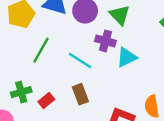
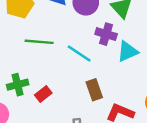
green line: (41, 50) -> (39, 42), turned 64
brown rectangle: (80, 94) -> (94, 90), moved

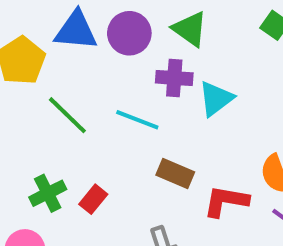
green line: (39, 42) -> (67, 115), turned 52
brown rectangle: (94, 90) -> (175, 174), turned -35

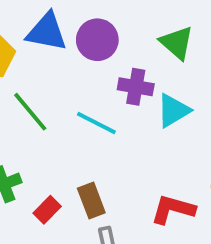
green triangle: (190, 29) -> (177, 43), moved
brown rectangle: (175, 174) -> (91, 201), moved, turned 40
red rectangle: (93, 199) -> (47, 210), moved

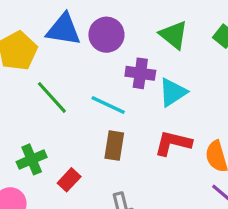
brown rectangle: (91, 201) -> (114, 146), moved, turned 32
red L-shape: (173, 209) -> (173, 143), moved

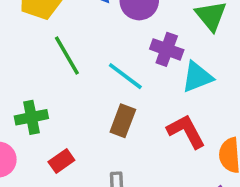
red L-shape: (173, 143) -> (186, 131), turned 36
red rectangle: (69, 180) -> (61, 161), moved

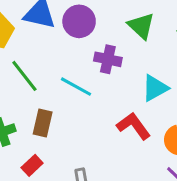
cyan triangle: (197, 77) -> (155, 88), moved
brown rectangle: (123, 121) -> (43, 123), moved

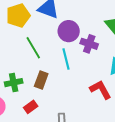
purple circle: (79, 21) -> (69, 31), moved
cyan line: (76, 87) -> (66, 59), turned 40

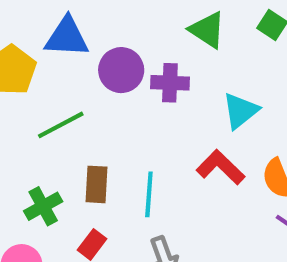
green line: (33, 48) -> (61, 125), turned -70
cyan line: (66, 59) -> (149, 194), moved, turned 35

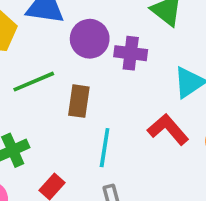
brown rectangle: (96, 184) -> (79, 101), moved

